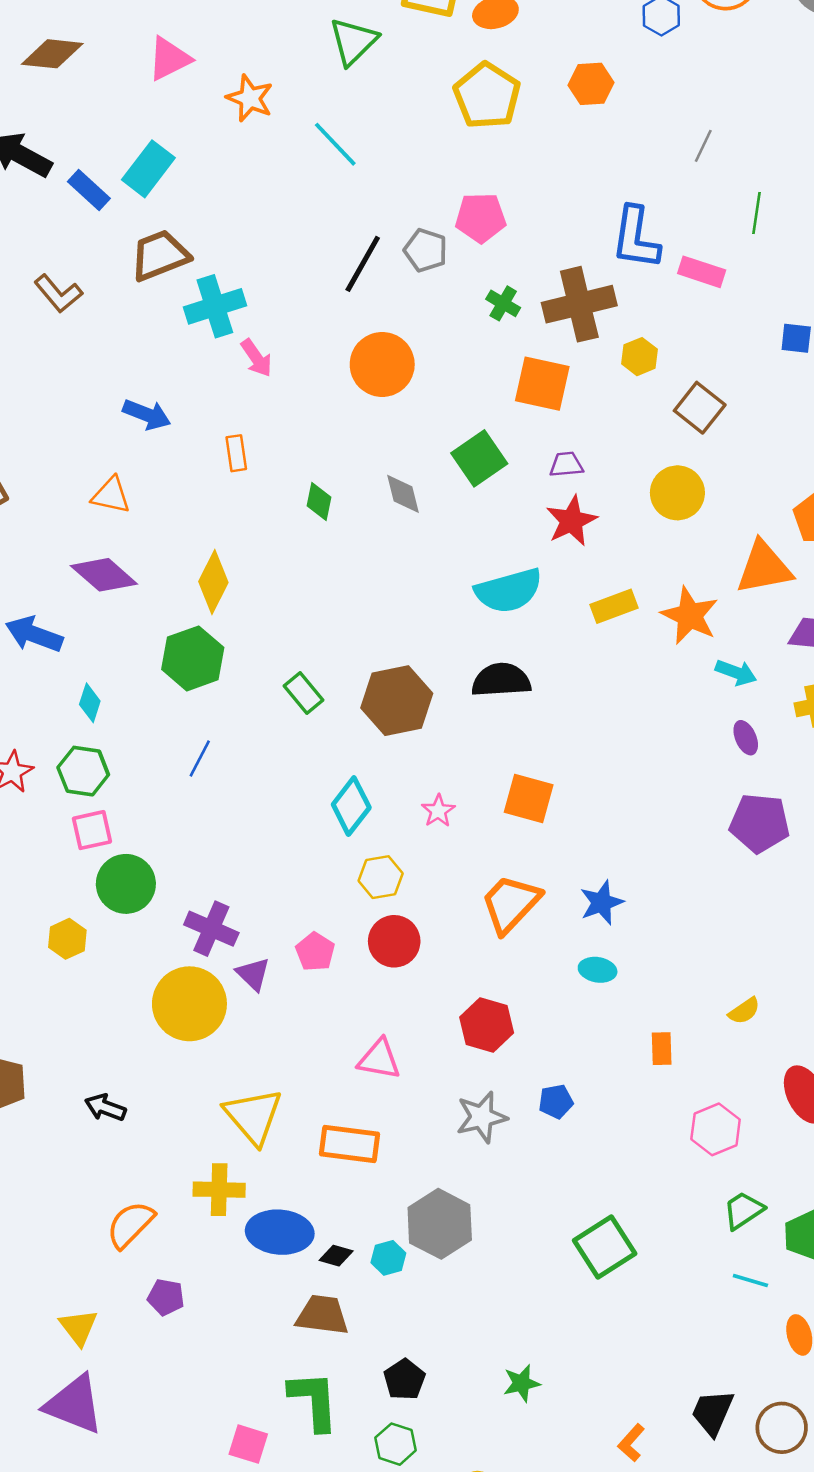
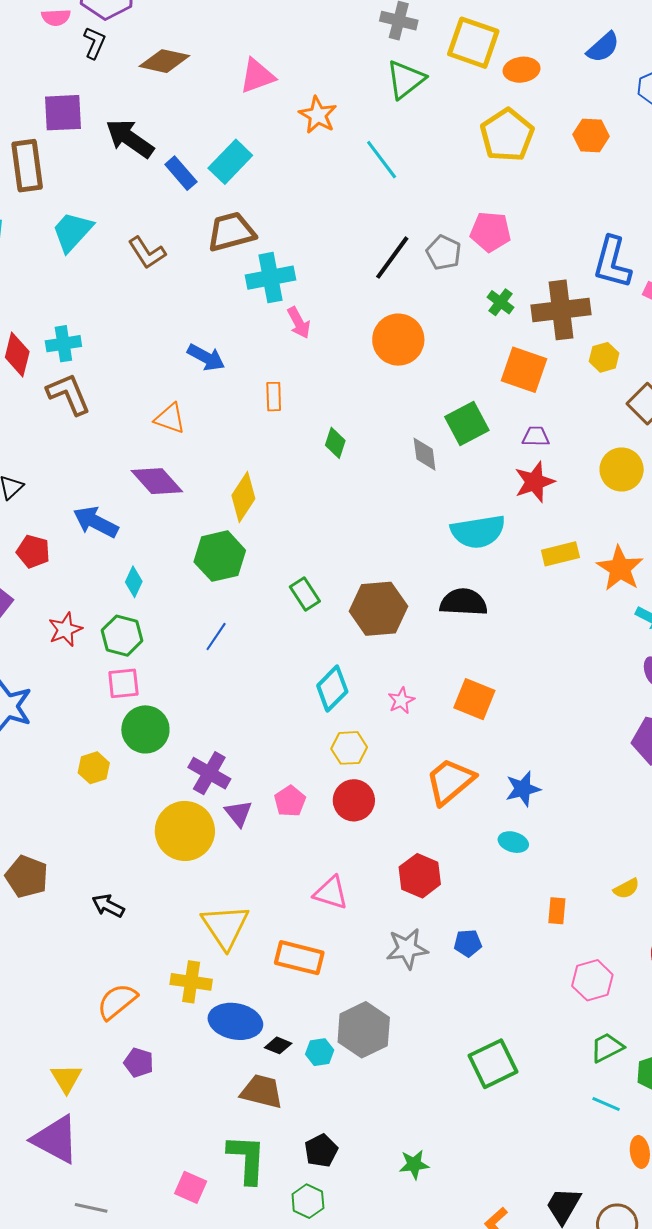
gray diamond: (403, 494) -> (425, 454), moved

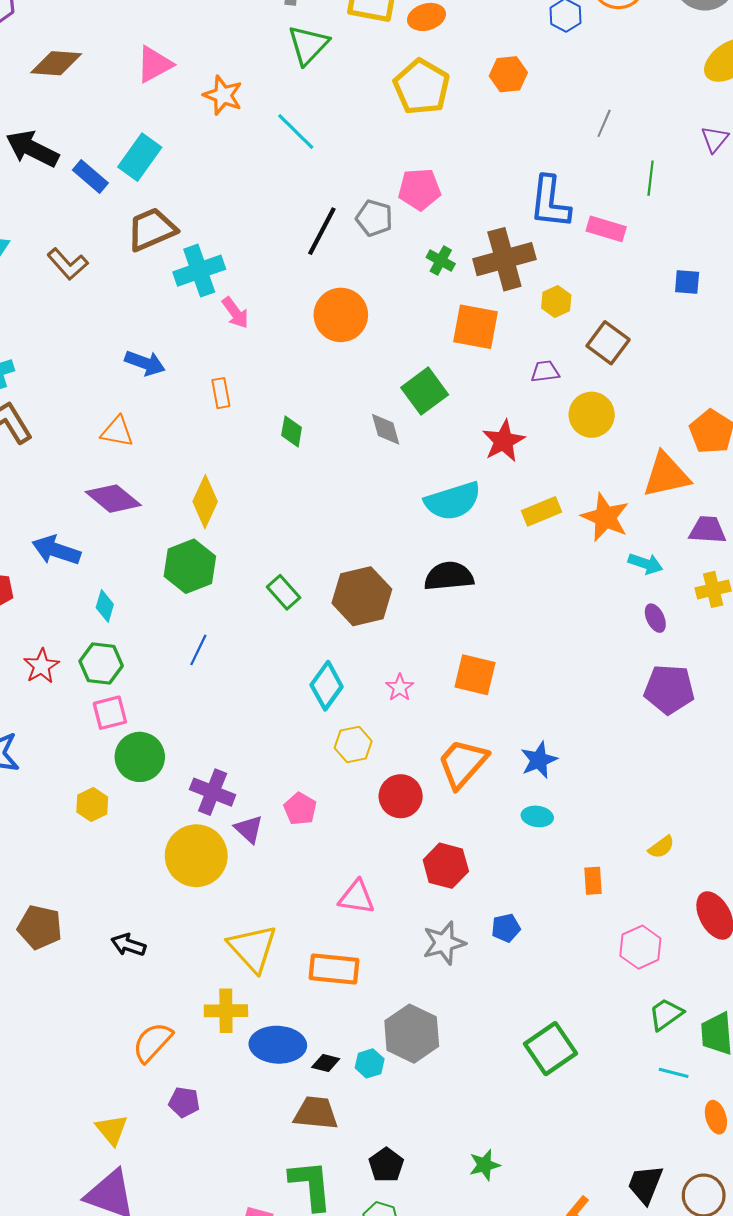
purple trapezoid: (536, 437) -> (545, 371), moved
red circle: (354, 800) -> (401, 796), moved

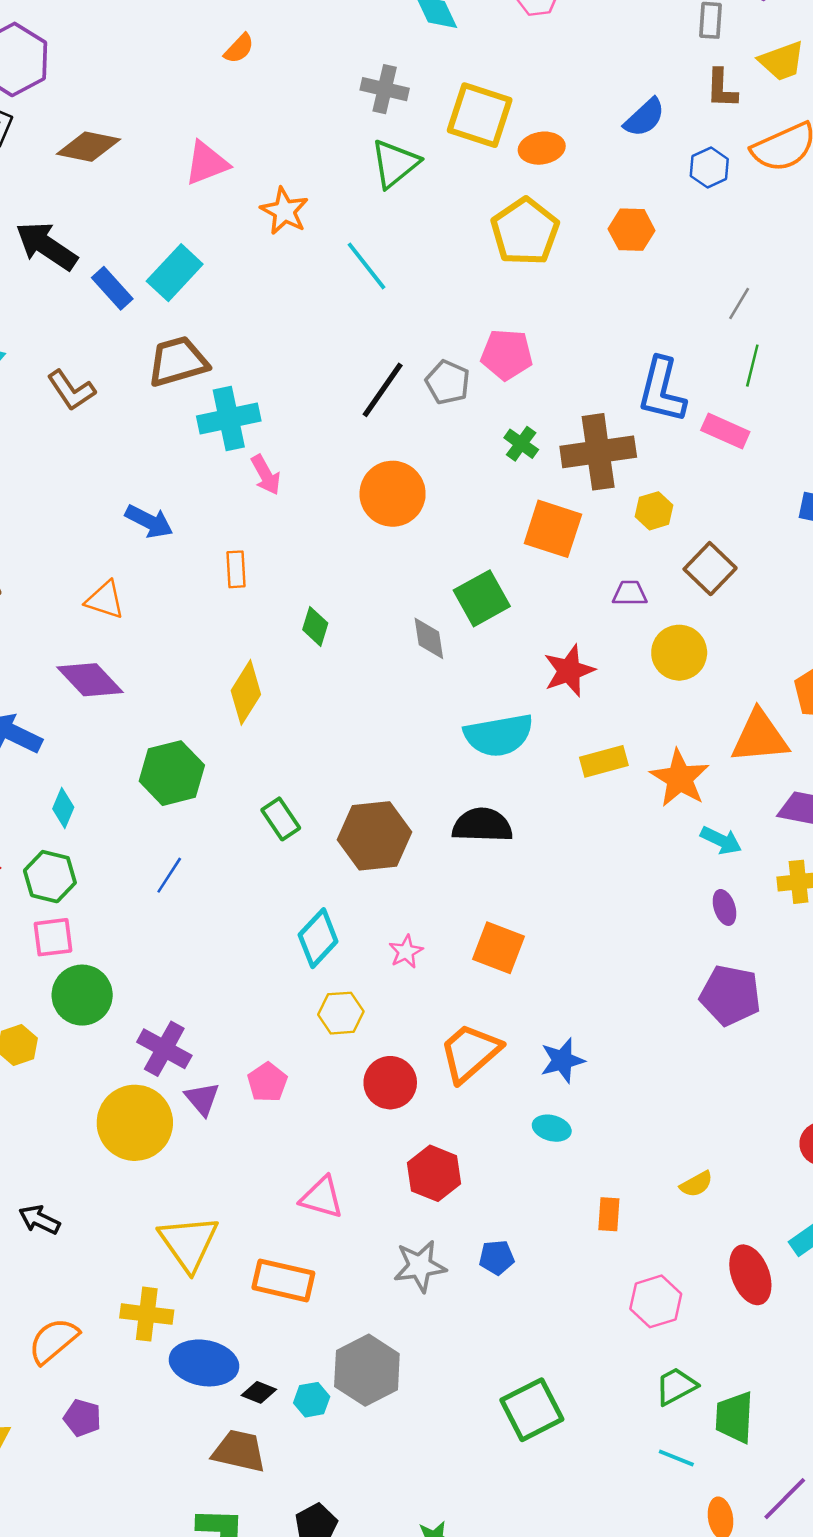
green line: (651, 178) -> (752, 366), moved
yellow diamond: (205, 502) -> (246, 692), moved

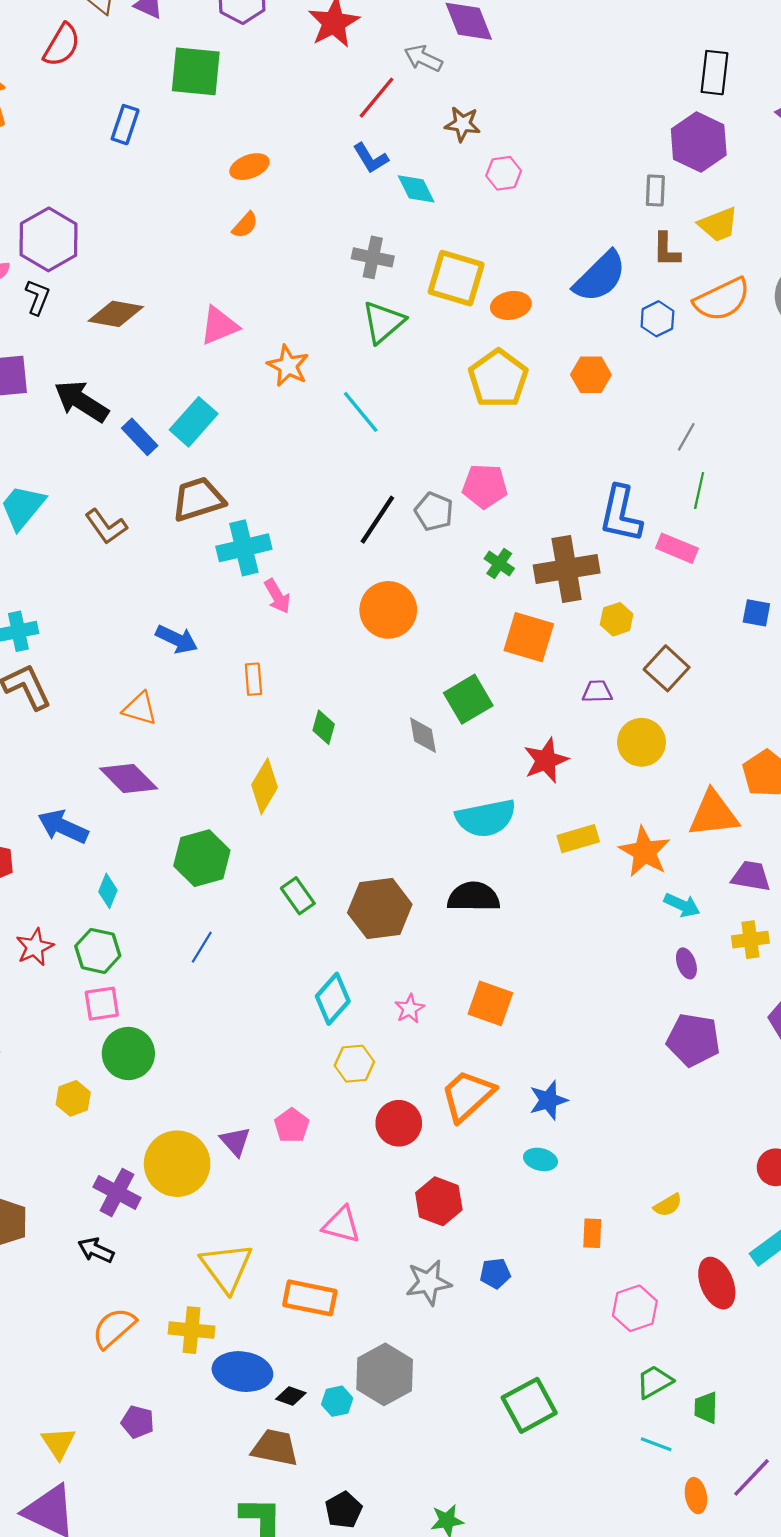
blue semicircle: (645, 118) -> (600, 277), size x1.5
purple cross: (164, 1049) -> (117, 1192), moved
orange semicircle: (53, 1341) -> (114, 1328), moved
green trapezoid: (734, 1417) -> (706, 1408), size x0.7

